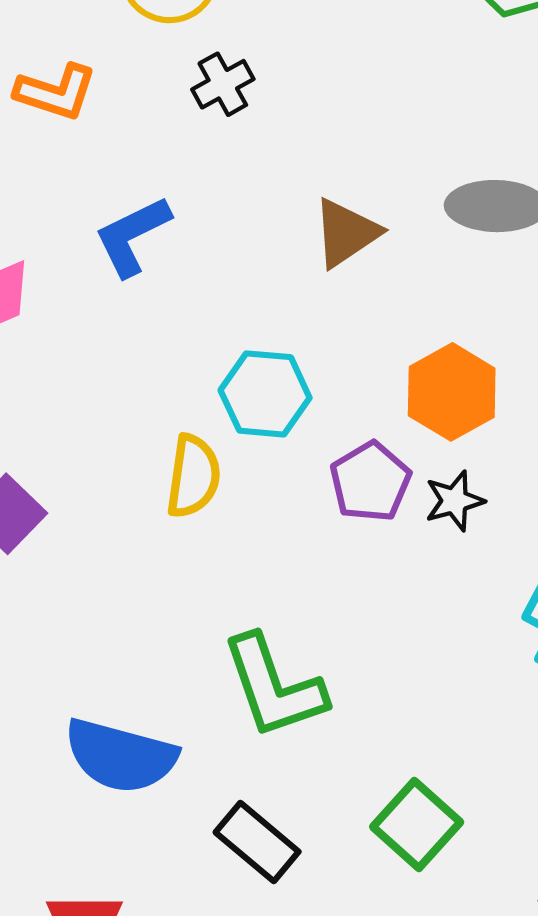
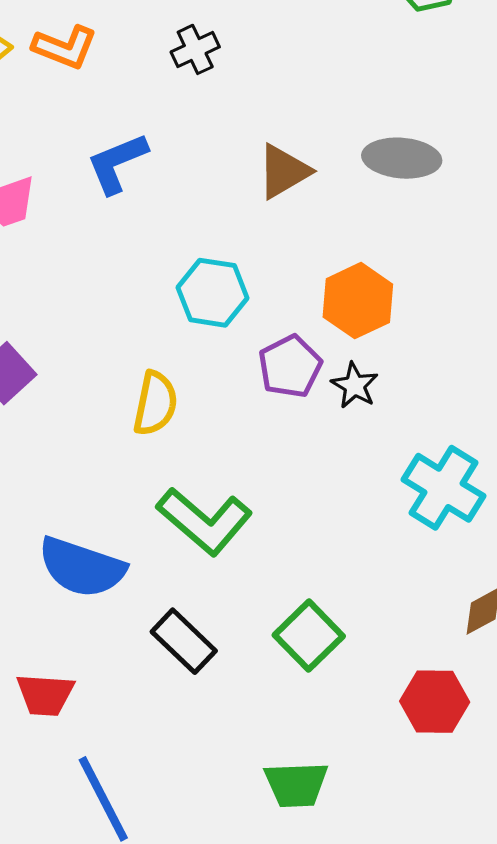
yellow semicircle: (193, 476) -> (155, 403), moved
black star: (455, 501) -> (355, 385), turned -30
green L-shape: (274, 687) -> (204, 521), turned -34

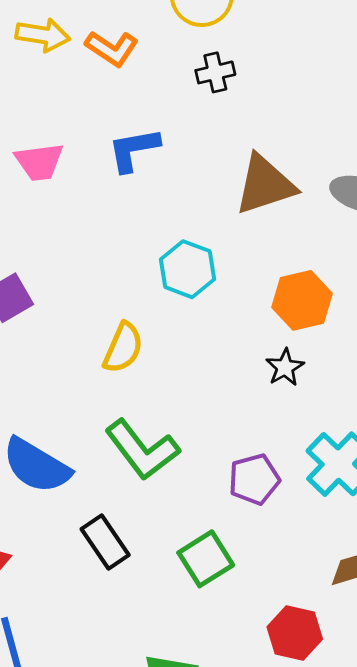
brown triangle: (284, 171) -> (265, 185), size x1.4
purple pentagon: (290, 366) -> (254, 479), moved

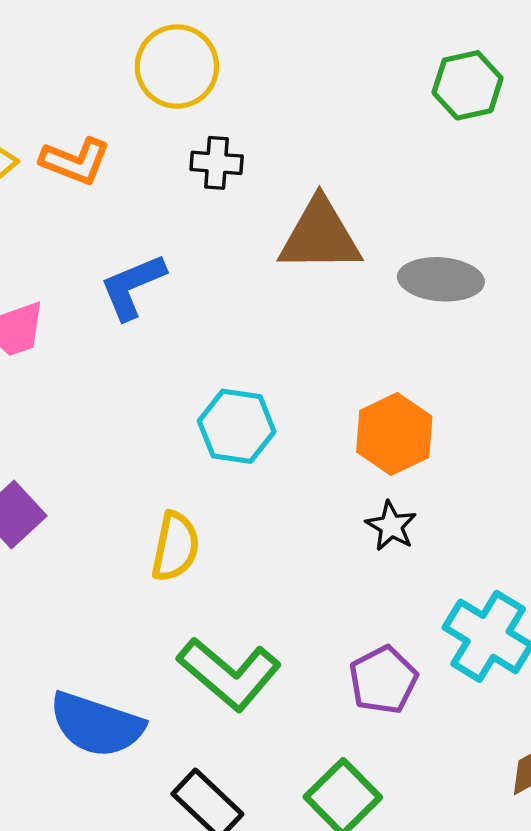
black cross: (215, 72) -> (217, 163), turned 30
brown triangle: (265, 185) -> (320, 236), moved, turned 30

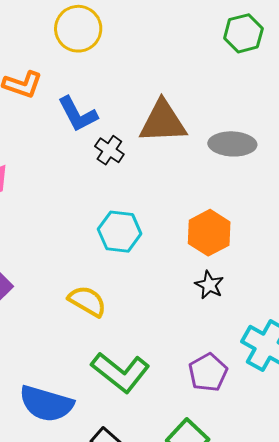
black cross: (217, 163) -> (109, 150), moved, turned 32
blue L-shape: (133, 286) -> (78, 114), moved, turned -93
yellow semicircle: (175, 547) -> (87, 301), turned -69

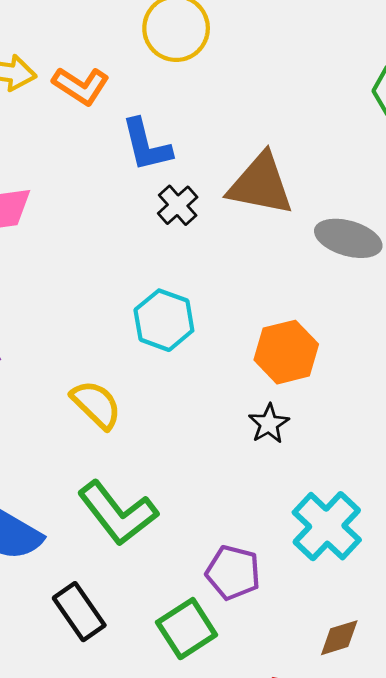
purple pentagon: (208, 373) -> (233, 573), moved, turned 30

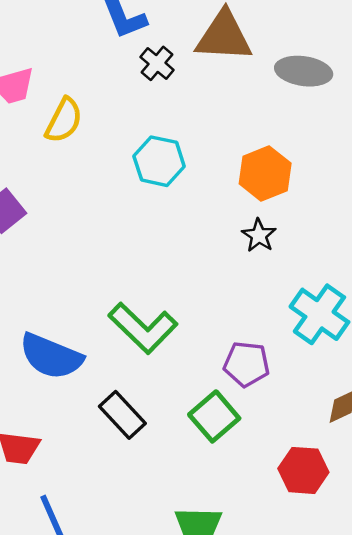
yellow semicircle: (96, 405) -> (64, 120), moved, turned 81

